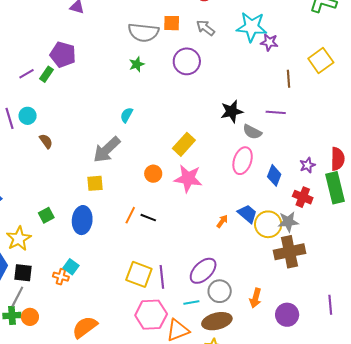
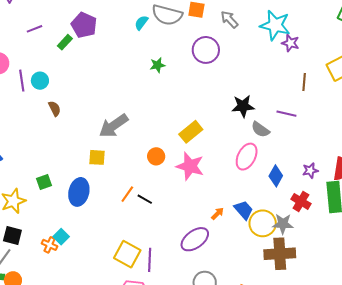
green star: (137, 64) -> (157, 65), moved
purple line: (26, 74) -> (35, 29), moved
cyan semicircle: (127, 115) -> (141, 23), moved
purple ellipse: (203, 271) -> (195, 239), moved

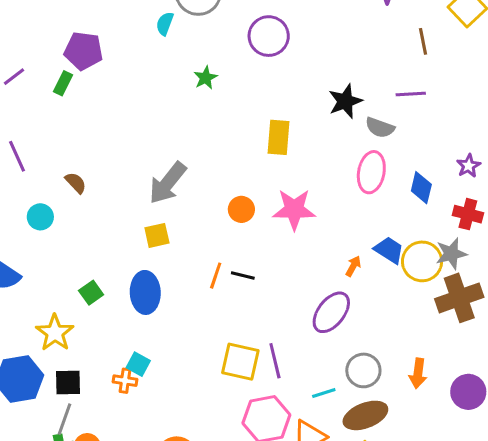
cyan circle: (40, 81) -> (40, 217), moved
yellow rectangle: (191, 132) -> (279, 137), moved, turned -30

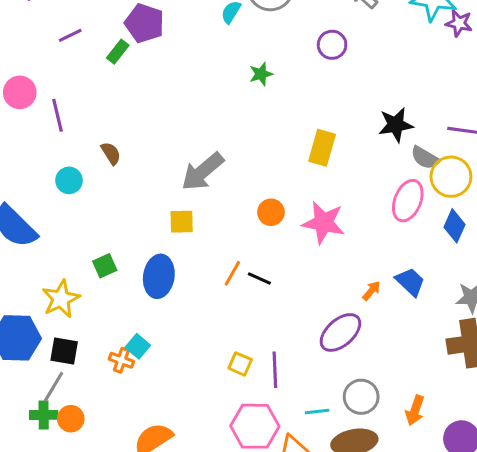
purple circle: (269, 36) -> (332, 45), size x0.7
yellow circle: (422, 261) -> (451, 177), moved
yellow square: (240, 362) -> (240, 364), size x0.6

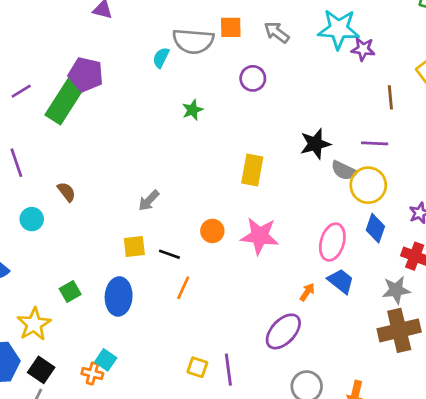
green rectangle: (118, 52) -> (64, 102), size x2.0
gray arrow: (203, 172) -> (149, 201), size x0.6
pink ellipse: (408, 201) -> (332, 242), moved
black line: (259, 278) -> (169, 254), moved
black square: (64, 351) -> (41, 370), turned 30

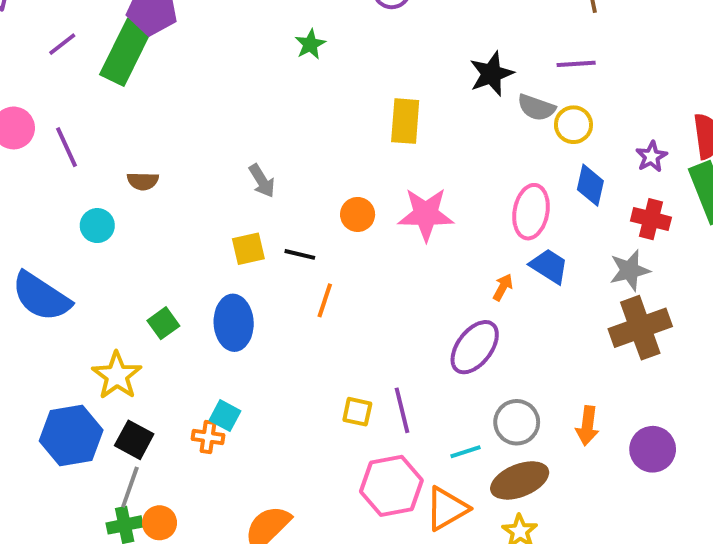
yellow circle: (368, 185) -> (573, 125), size x0.7
brown semicircle: (67, 192) -> (143, 181), turned 135
gray arrow: (149, 201) -> (262, 181), turned -70

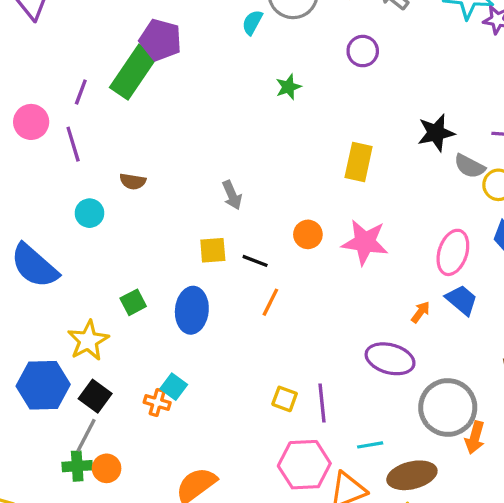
purple line: (62, 44) -> (81, 92), moved, turned -40
purple ellipse: (475, 347) -> (390, 359), turned 60
gray circle: (517, 422) -> (448, 407), moved, size x1.5

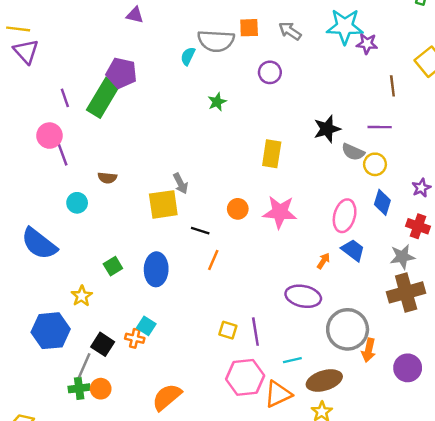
purple line: (81, 92) -> (65, 98), moved, turned -36
pink circle: (31, 122) -> (49, 136), moved
yellow square: (213, 250) -> (163, 204), moved, size x1.5
yellow star: (88, 341) -> (82, 296), size x0.7
black square: (95, 396) -> (103, 344), moved

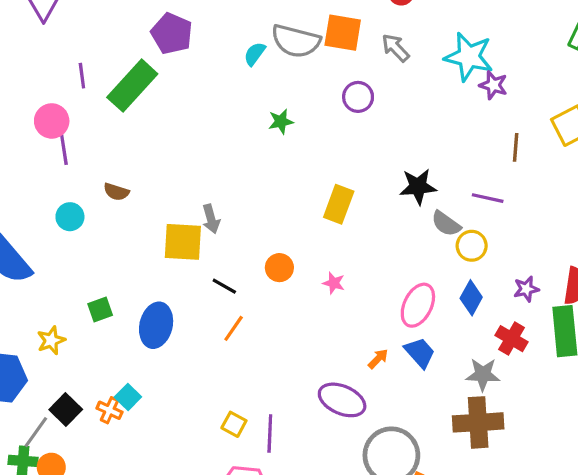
orange square: (249, 28) -> (343, 33), size x1.4
purple pentagon: (121, 73) -> (172, 34), moved
pink star: (280, 212) -> (334, 283), size x0.5

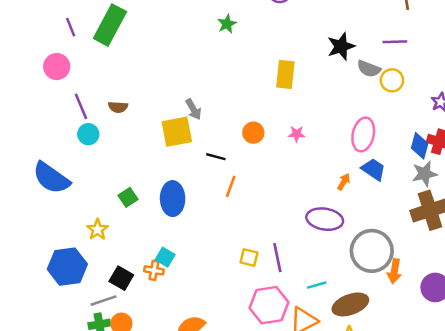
purple line: (64, 147) -> (81, 106), moved
blue diamond: (471, 298) -> (420, 146), moved
gray line: (36, 432) -> (103, 301), turned 50

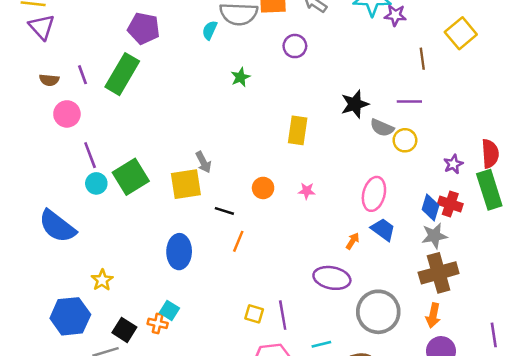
brown semicircle: (118, 107) -> (49, 80), moved
green square: (128, 197) -> (131, 177), moved, size x1.8
orange arrow: (394, 271) -> (433, 315), moved

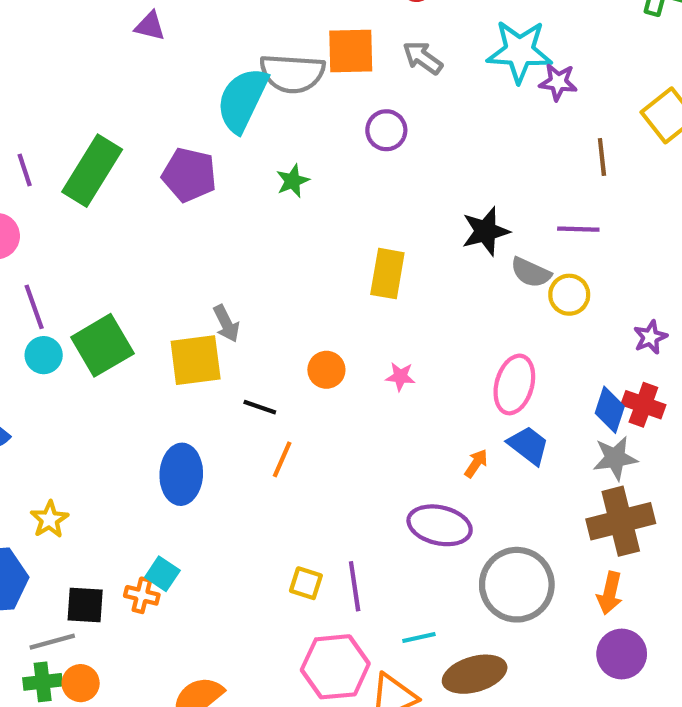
purple pentagon: (144, 28) -> (189, 175), moved
cyan semicircle: (210, 30) -> (242, 100), size x2.0
black square: (124, 330) -> (85, 605), turned -30

